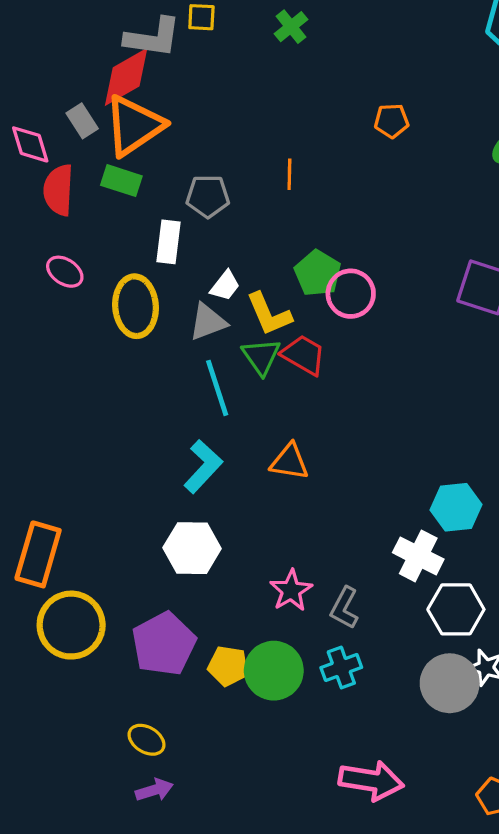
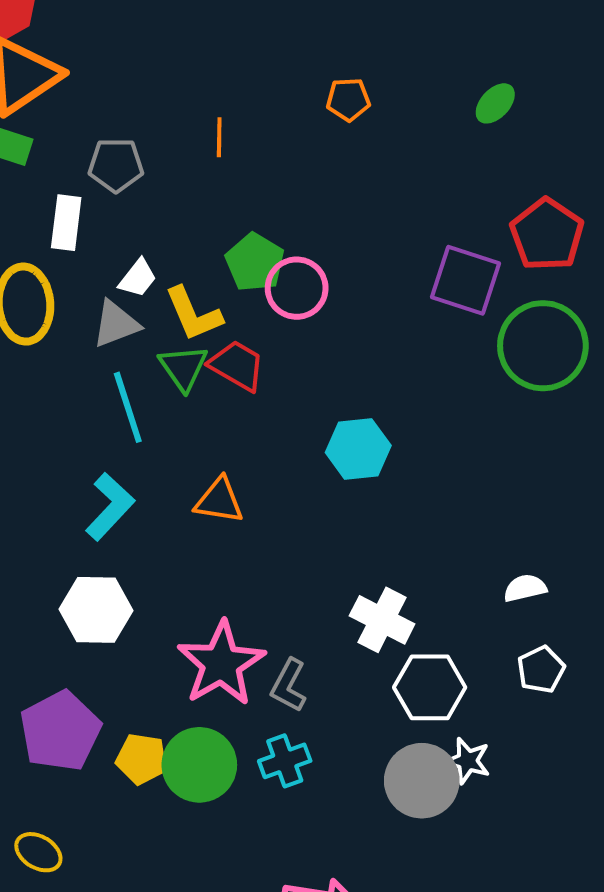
orange pentagon: (392, 121) -> (348, 99), moved
cyan hexagon: (456, 507) -> (358, 449), moved
pink star: (291, 591) -> (221, 664), size x1.6

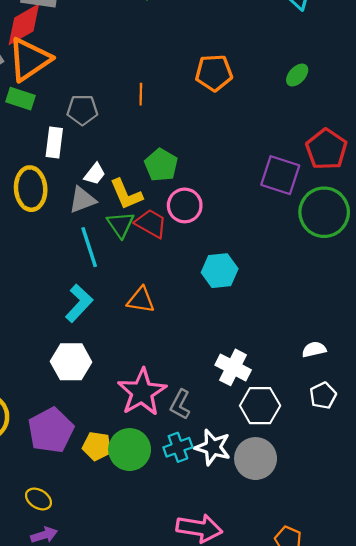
orange pentagon: (348, 99) -> (214, 73), size x1.5
pink circle: (297, 288) -> (185, 205), moved
white star: (467, 761) -> (213, 447), moved, size x1.4

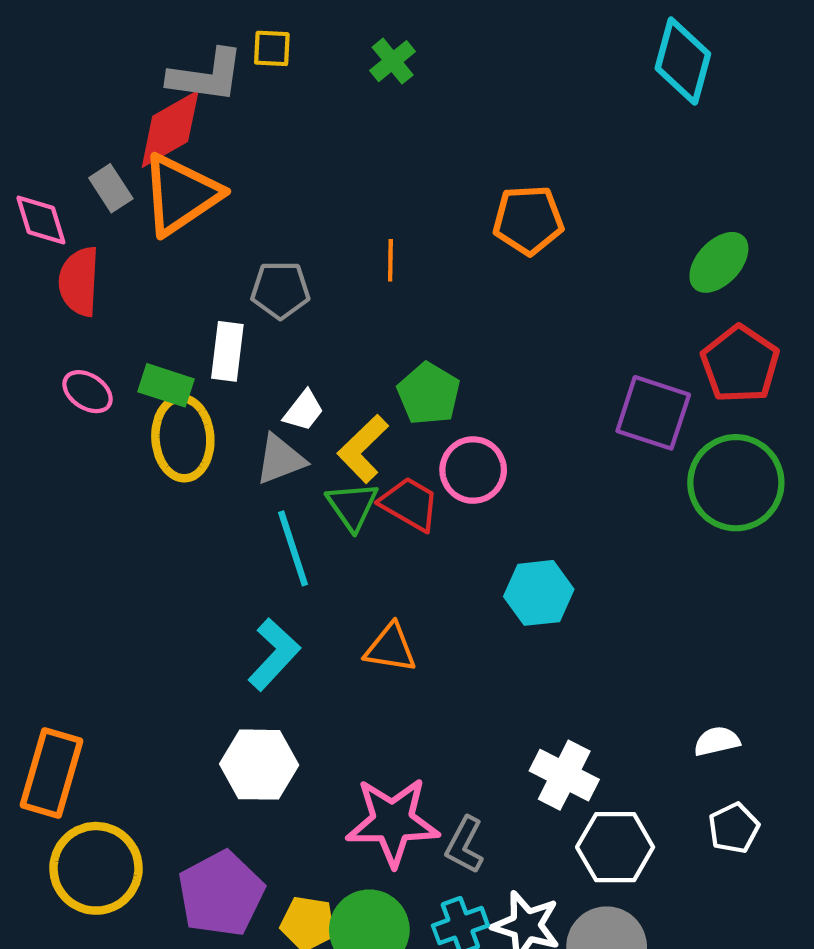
green ellipse: (297, 75) -> (719, 262), moved, size x1.4
green rectangle: (20, 99) -> (166, 385), moved
yellow L-shape: (126, 194) -> (363, 449), turned 69
pink star: (142, 392) -> (393, 822), turned 30

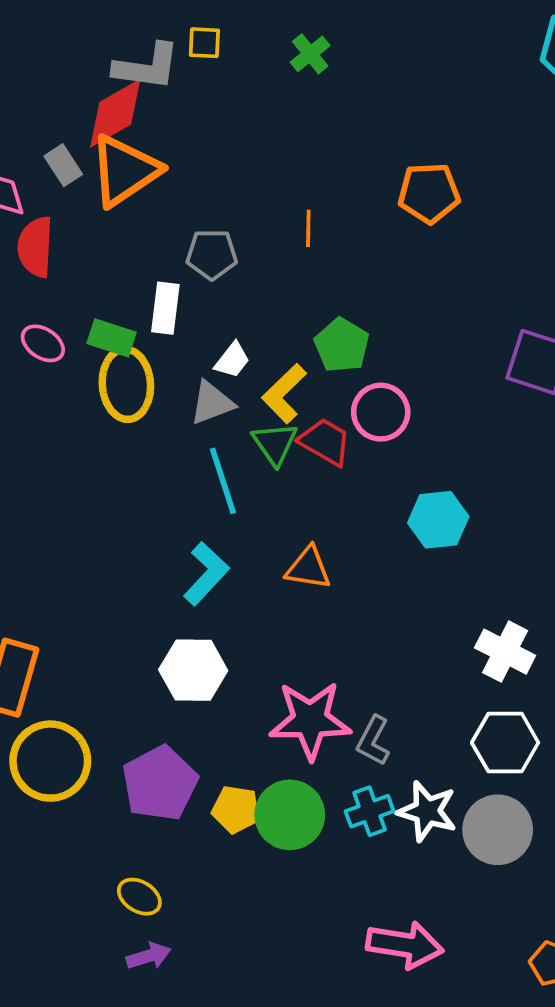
white cross: (564, 775) -> (505, 652), moved

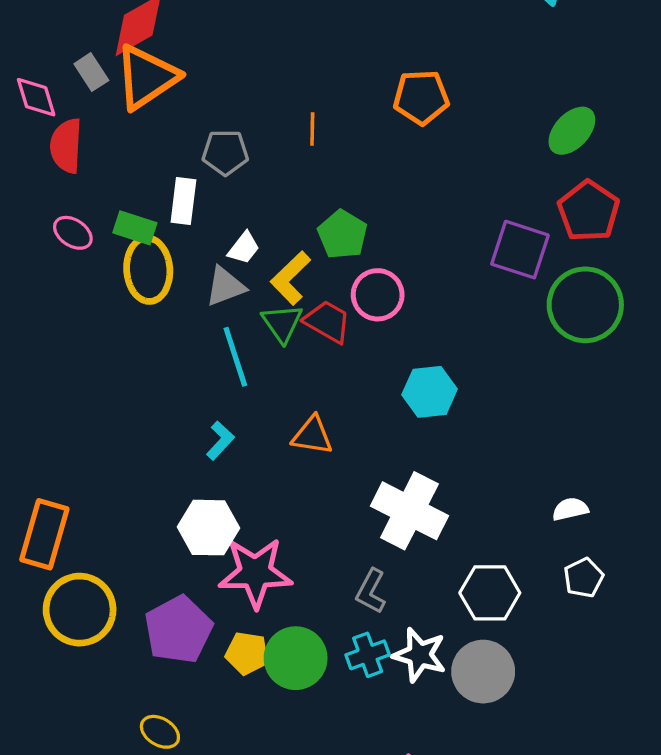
cyan L-shape: (206, 574) -> (220, 440), size x0.7
white cross: (505, 652) -> (409, 511), moved, size x1.4
pink star: (310, 720) -> (255, 573), moved

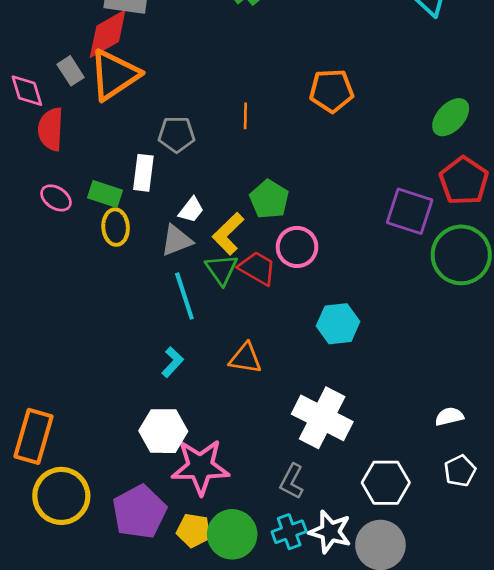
yellow ellipse: (148, 270) -> (116, 227), size x0.7

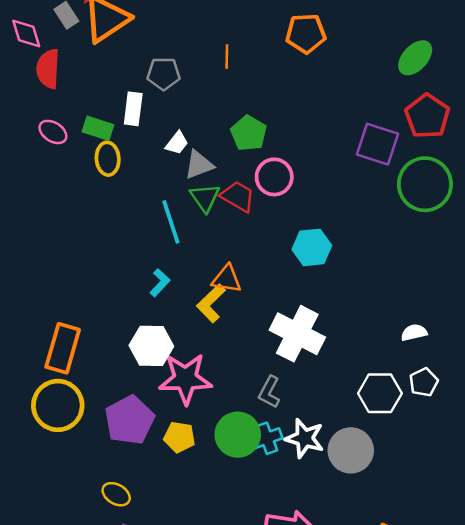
yellow L-shape: (228, 234) -> (211, 303), moved
gray triangle: (177, 240) -> (199, 165), moved
orange rectangle: (33, 436) -> (63, 348), moved
white hexagon: (386, 483) -> (380, 393), moved
green circle: (232, 534) -> (238, 435), moved

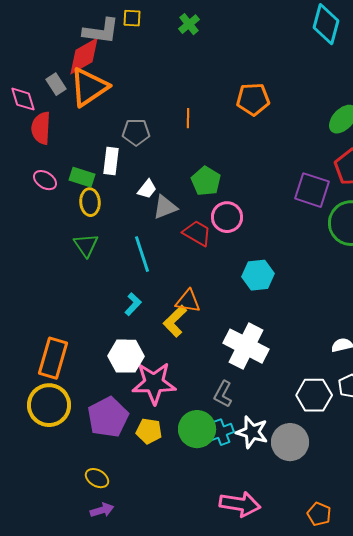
green triangle: (205, 198) -> (86, 245), moved

